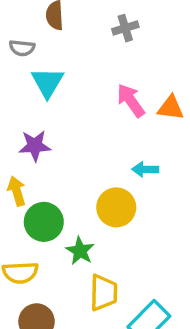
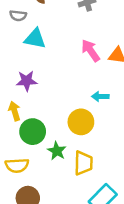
cyan triangle: (47, 82) -> (35, 39), turned -50
yellow trapezoid: (104, 293) -> (83, 163), moved

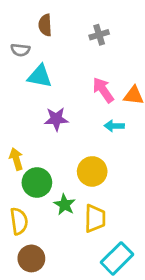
purple star: (27, 81) -> (56, 119), moved
cyan arrow: (100, 97) -> (114, 126), moved
yellow semicircle: (17, 165) -> (19, 221), turned -95

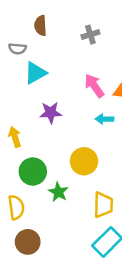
cyan triangle: (40, 76) -> (35, 73), turned -40
yellow arrow: (16, 159) -> (15, 137), moved
yellow trapezoid: (95, 218) -> (103, 205), moved

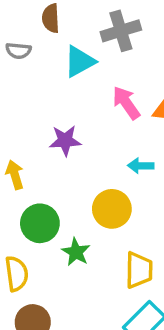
gray cross: (90, 35) -> (121, 31), size x1.5
cyan triangle: (35, 73) -> (80, 61), moved
cyan arrow: (104, 119) -> (141, 166), moved

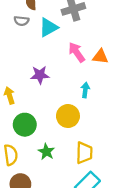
gray semicircle: (18, 51) -> (21, 21), moved
cyan arrow: (141, 166) -> (85, 90), turned 96
green star: (76, 252) -> (46, 152), moved

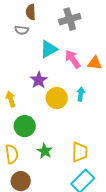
cyan triangle: (49, 27) -> (49, 49), moved
purple star: (40, 75) -> (39, 80), turned -30
yellow circle: (68, 116) -> (57, 98), moved

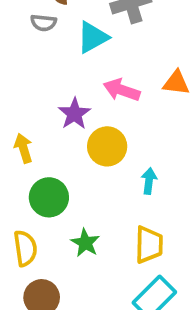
cyan triangle: (49, 49) -> (93, 37), moved
pink arrow: (73, 59) -> (122, 90), moved, turned -36
cyan arrow: (81, 94) -> (149, 181), moved

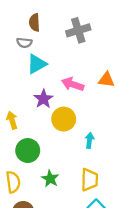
cyan triangle: (93, 37) -> (37, 64), moved

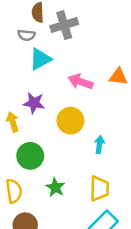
gray cross: (78, 30) -> (64, 25), moved
purple star: (43, 99) -> (34, 103), moved, turned -30

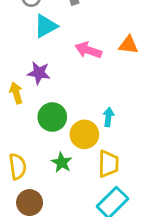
yellow circle: (70, 121) -> (84, 134), moved
green circle: (30, 156) -> (52, 117), moved

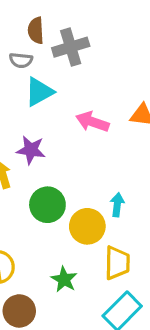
green star: (62, 162) -> (64, 279), moved

